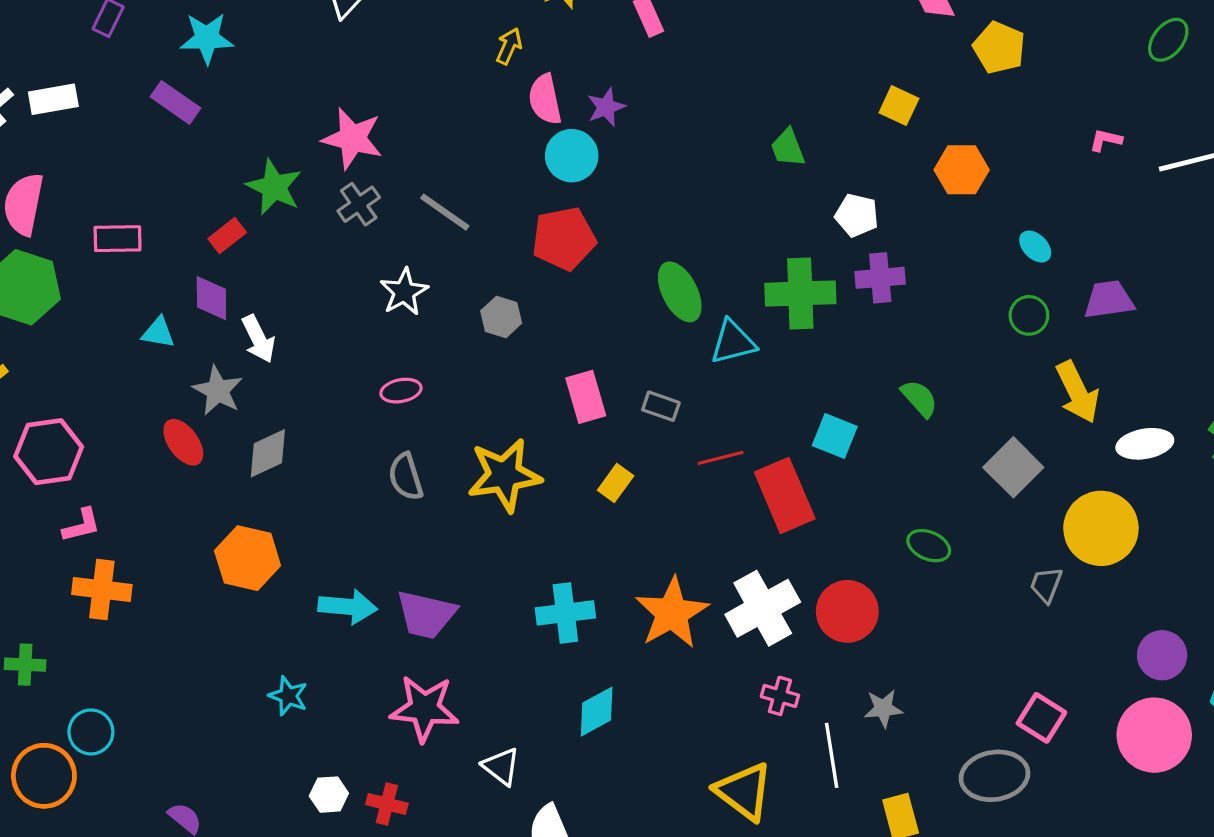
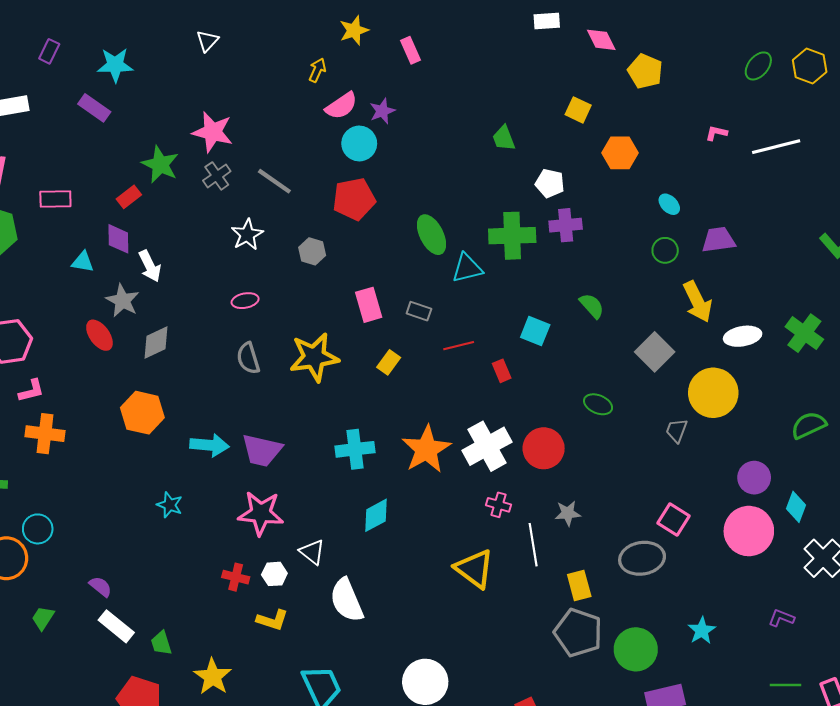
pink semicircle: (545, 99) -> (341, 106), turned -112
red rectangle: (785, 495) -> (502, 371), size x0.5
white hexagon: (329, 795) -> (274, 574), moved

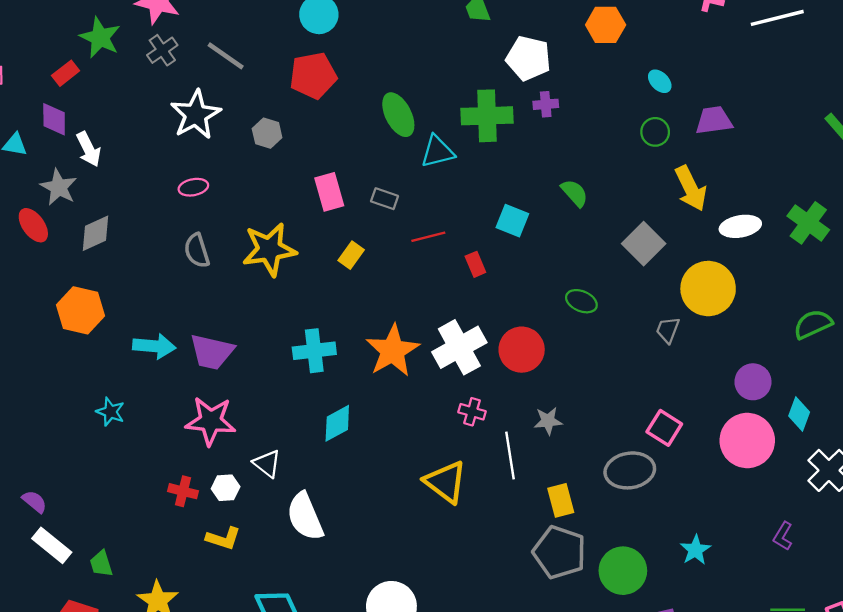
white pentagon: (550, 183) -> (528, 58), size x1.4
purple cross: (566, 225) -> (546, 104), size x0.7
white star: (247, 235) -> (196, 115), size x1.4
purple L-shape: (781, 618) -> (783, 536), turned -80

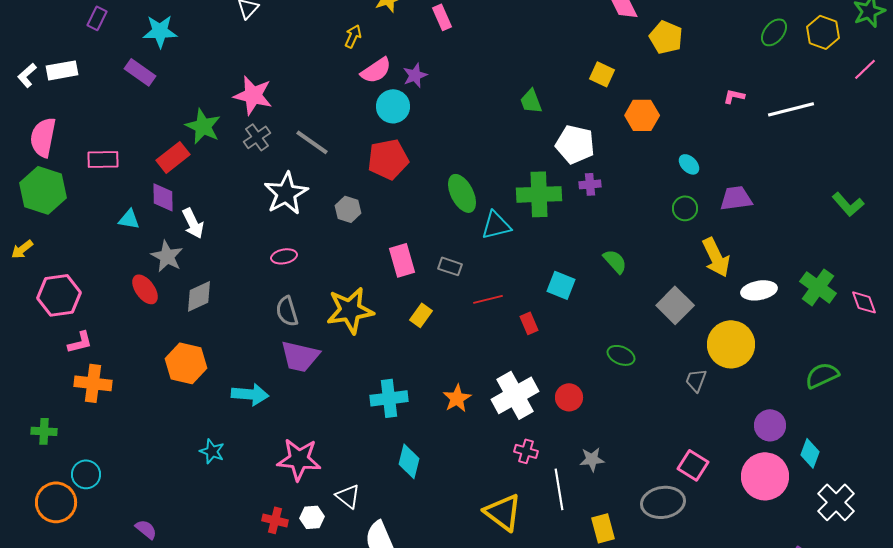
red rectangle: (66, 73) -> (173, 157), size x1.4
red circle: (522, 350) -> (569, 397), size x0.7
orange star: (393, 351) -> (457, 398), size x0.6
purple trapezoid: (212, 352) -> (300, 356), moved
cyan diamond: (337, 423) -> (409, 461), turned -48

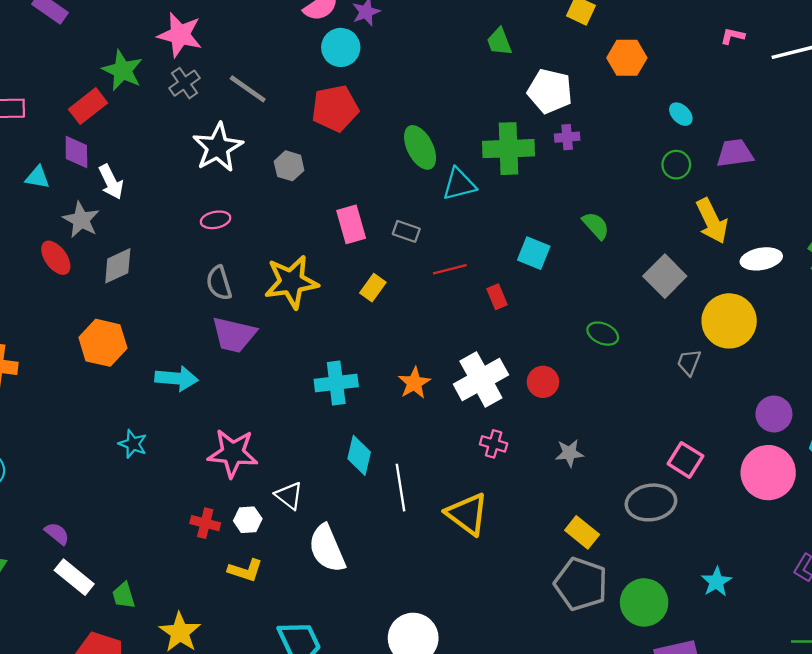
white line: (559, 489) -> (400, 488), moved
yellow rectangle: (603, 528) -> (582, 532), turned -36

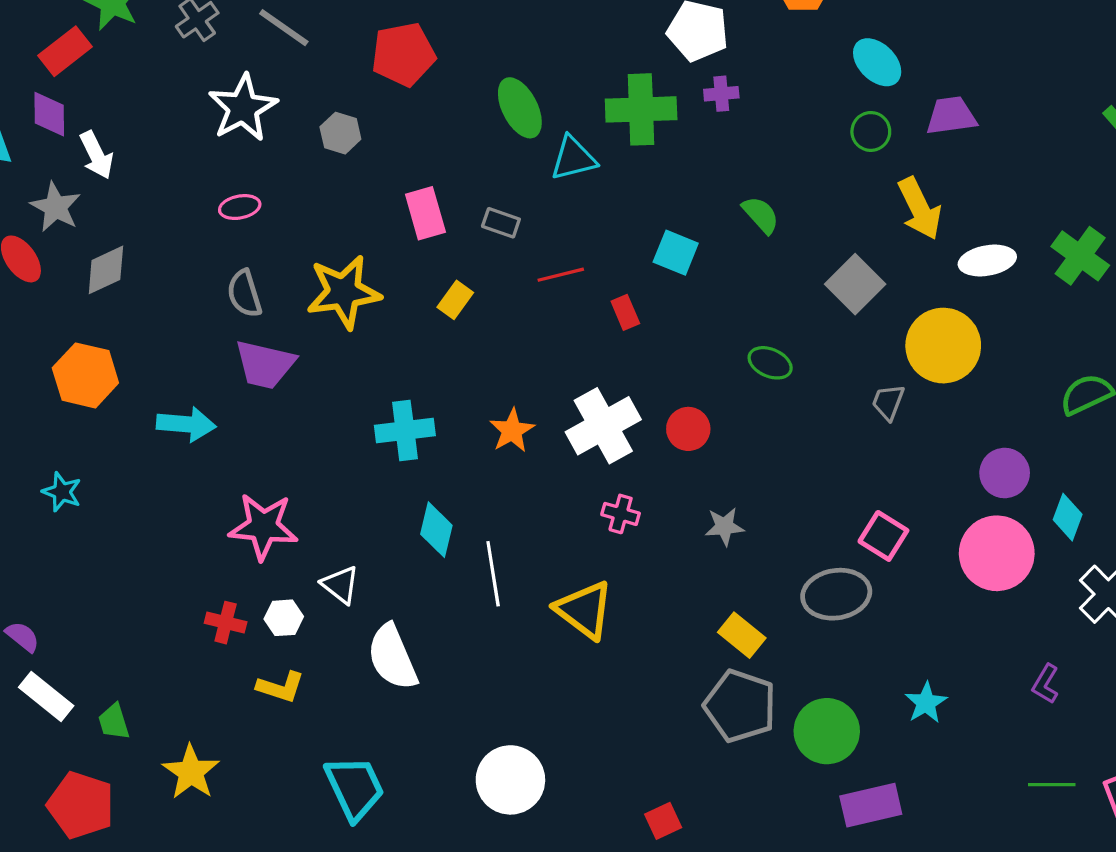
cyan ellipse: (681, 114) -> (877, 62), size x1.5
cyan star: (133, 444) -> (62, 492), moved

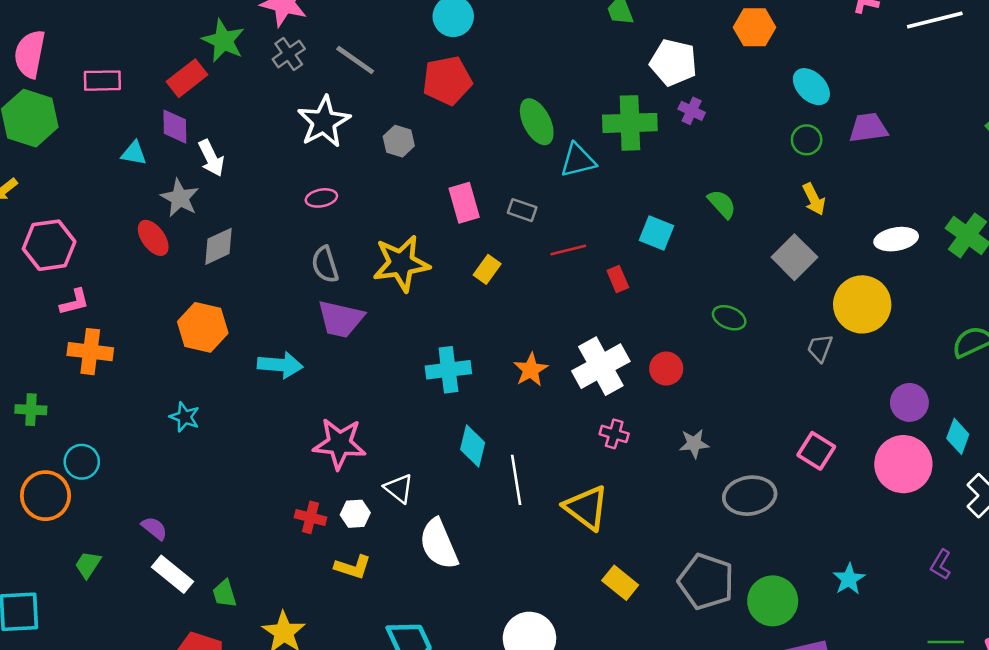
purple cross: (721, 94) -> (692, 111), turned 30
yellow arrow: (920, 209) -> (814, 199), moved, size x0.7
gray ellipse: (836, 594) -> (750, 496), moved
yellow rectangle: (742, 635) -> (620, 583), moved

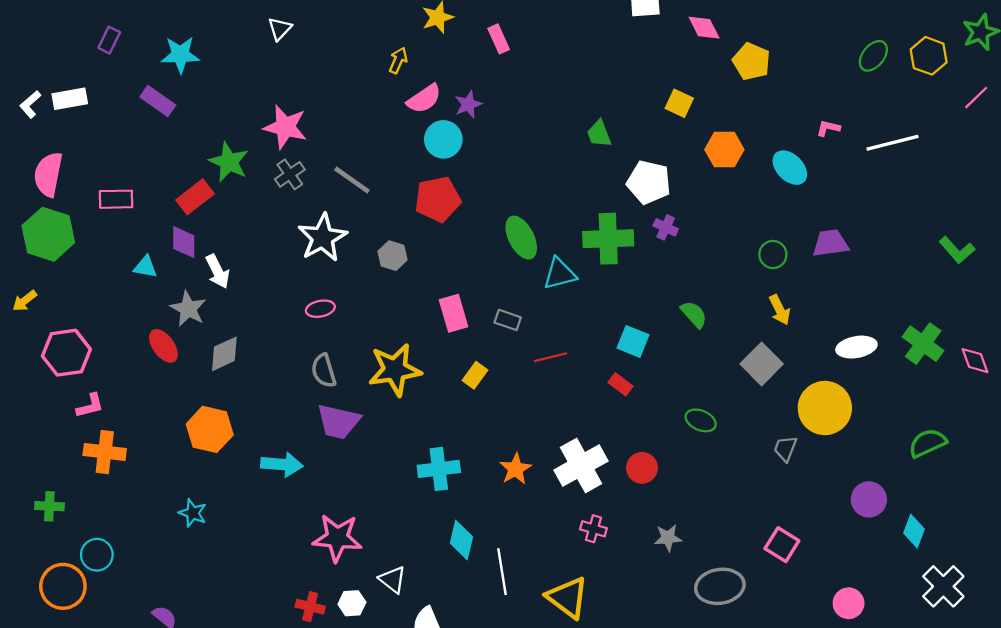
cyan ellipse: (811, 87) -> (790, 168), moved
red rectangle: (618, 279) -> (621, 384), moved, turned -30
pink circle: (903, 464) -> (849, 603), moved, size x0.6

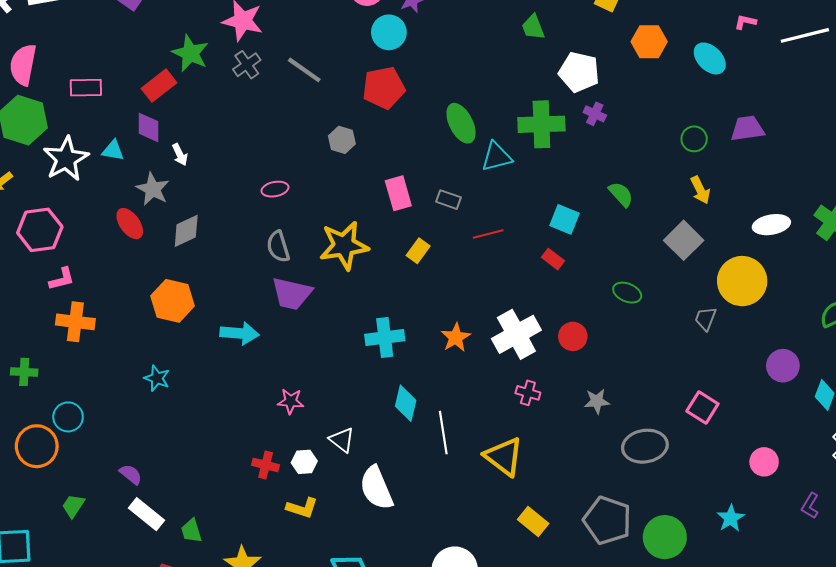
white star: (323, 238) -> (66, 159), moved
white arrow: (218, 271) -> (180, 155), size x0.7
pink star: (337, 538) -> (291, 401), size x0.6

